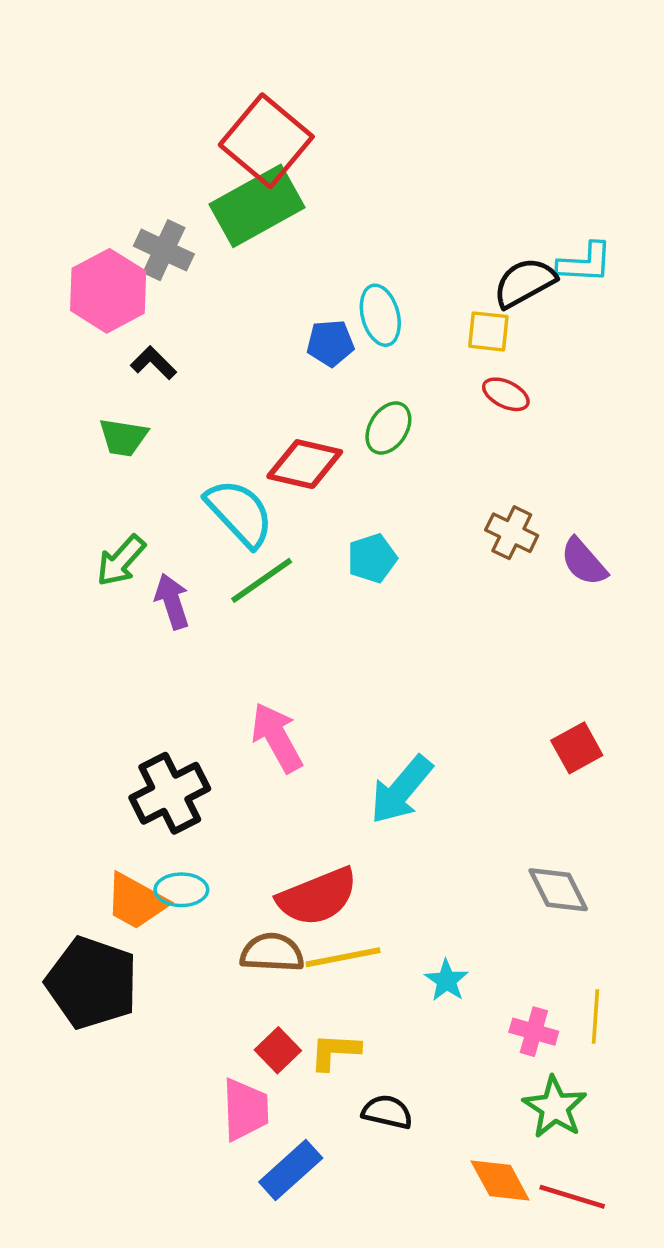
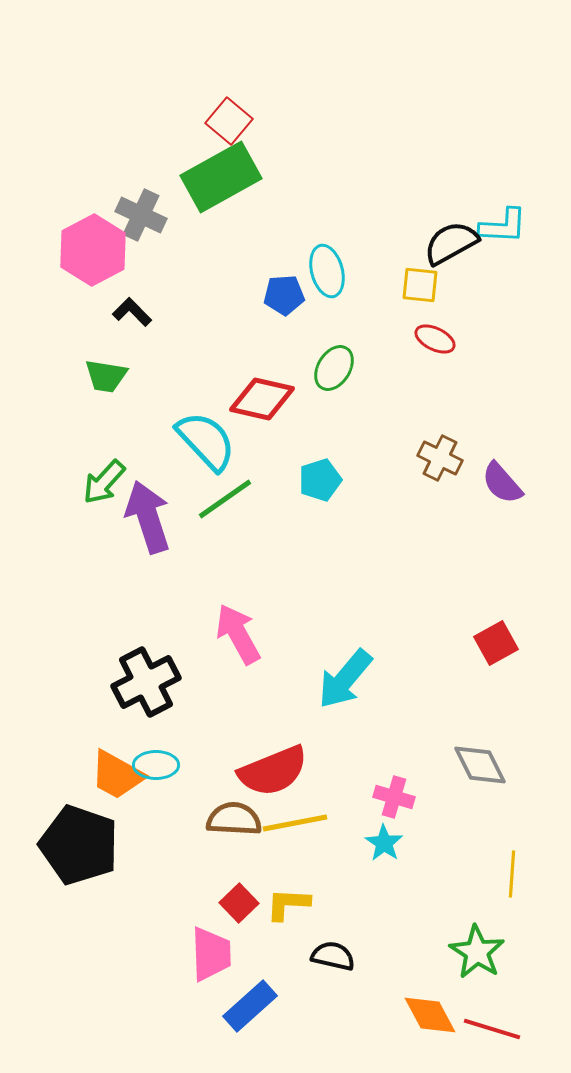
red square: (266, 141) -> (229, 121), size x0.6
purple arrow: (172, 601) -> (148, 517), size x1.5
pink cross: (534, 1032) -> (394, 797), moved

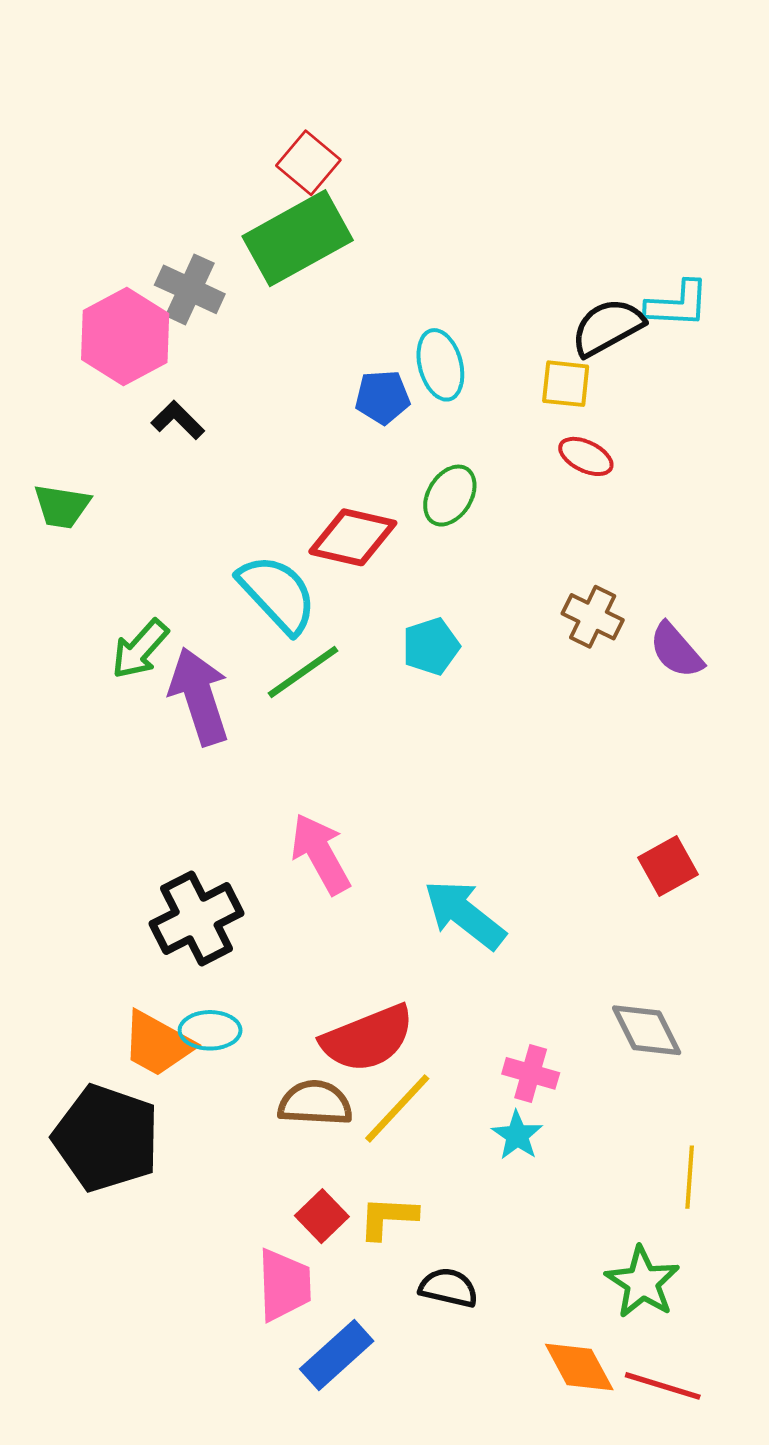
green trapezoid: (106, 376) -> (62, 506), moved
cyan arrow: (345, 679) -> (465, 914), turned 88
yellow line: (295, 823) -> (397, 1108), turned -36

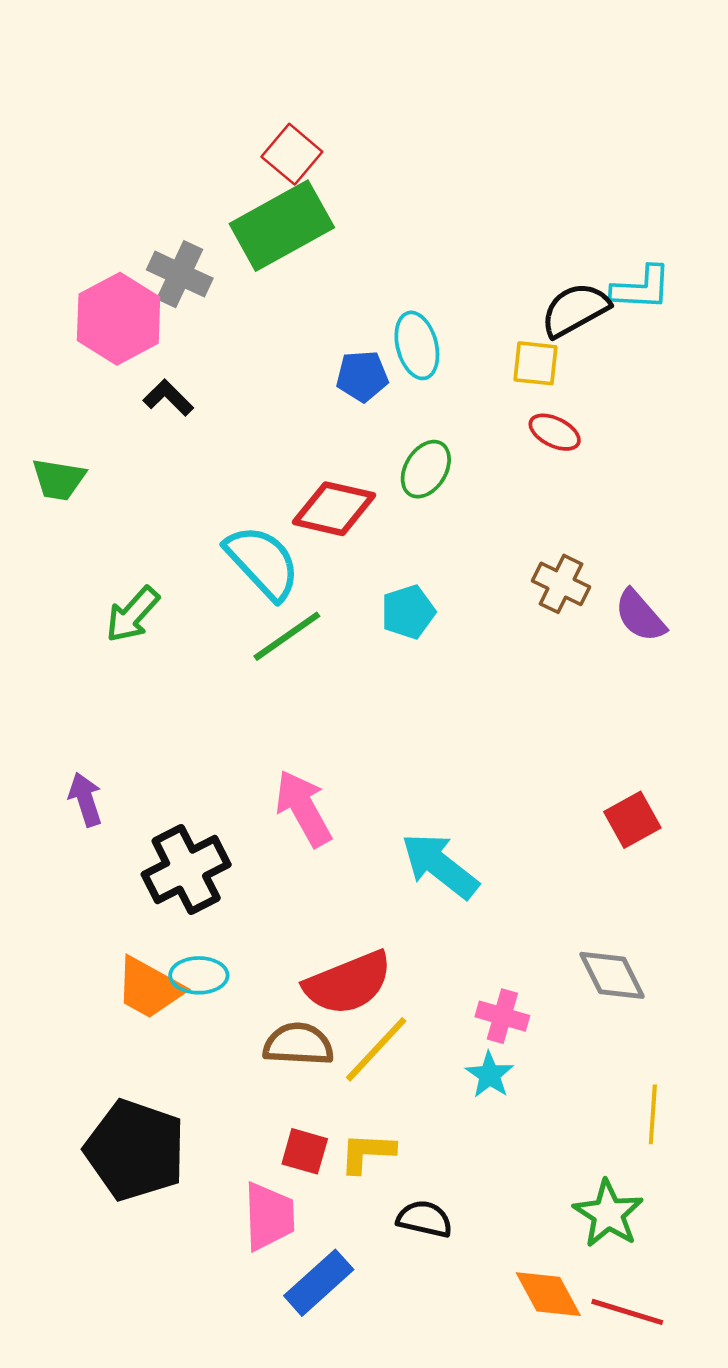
purple arrow: (199, 696) -> (85, 799), moved, size x0.6
black pentagon: (106, 1138) -> (135, 1150), moved
red square: (322, 1216) -> (305, 1151), turned -30

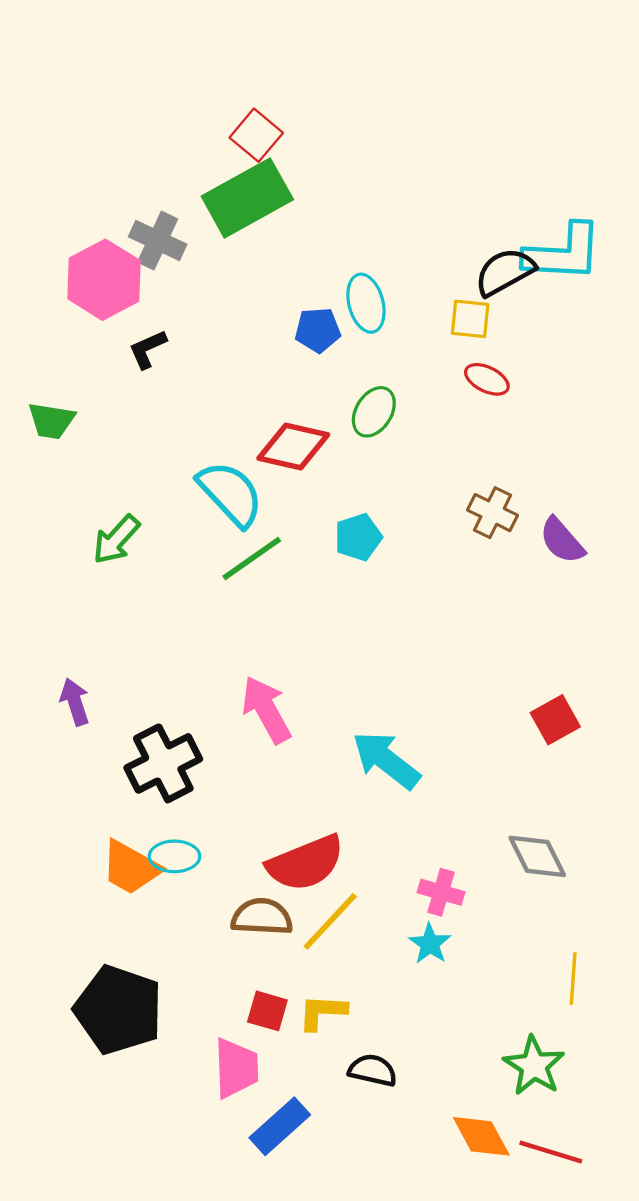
cyan L-shape: (641, 288) -> (563, 253), size x1.5
black L-shape: (168, 398) -> (148, 349), turned -69

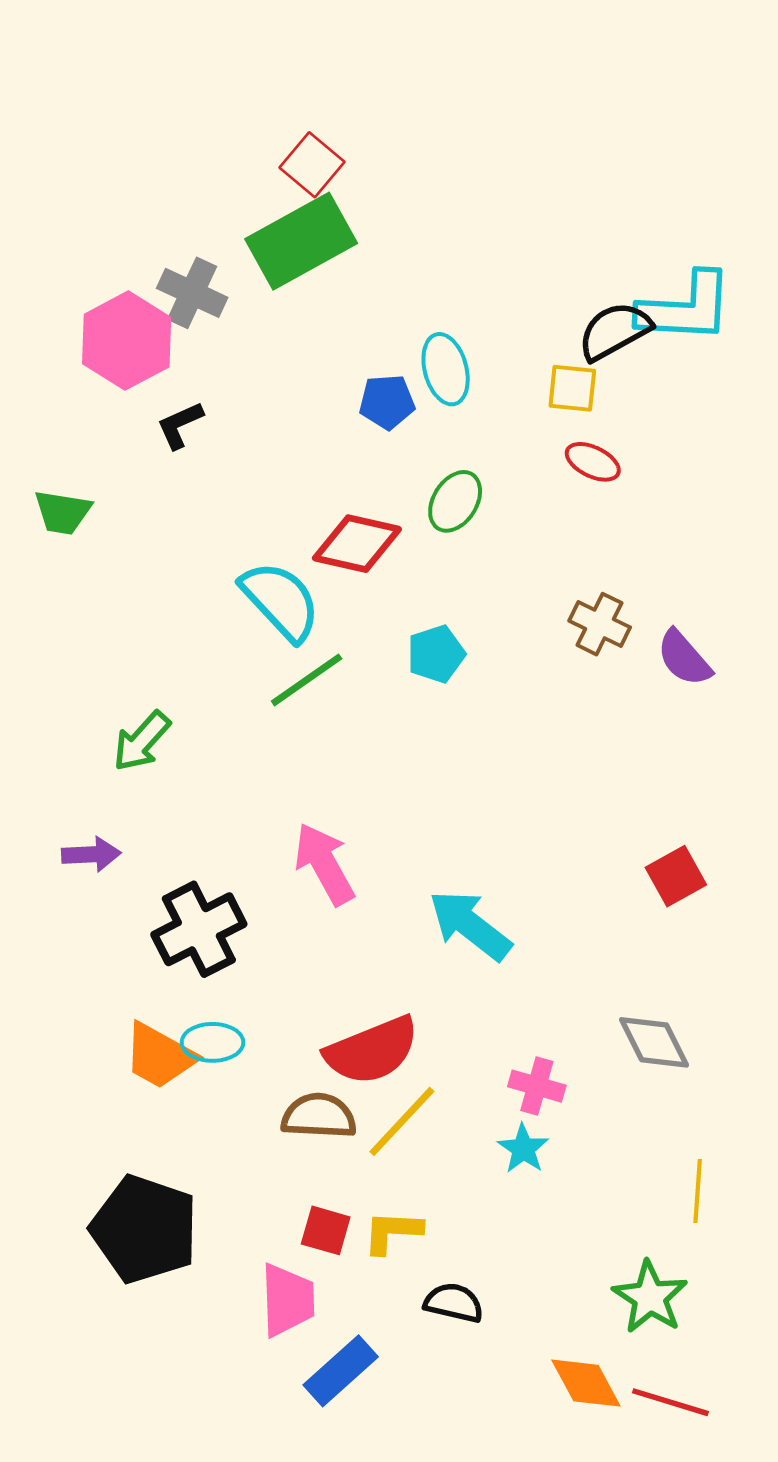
green arrow: (116, 539) -> (142, 741), moved
purple arrow: (75, 702) -> (91, 854), turned 105

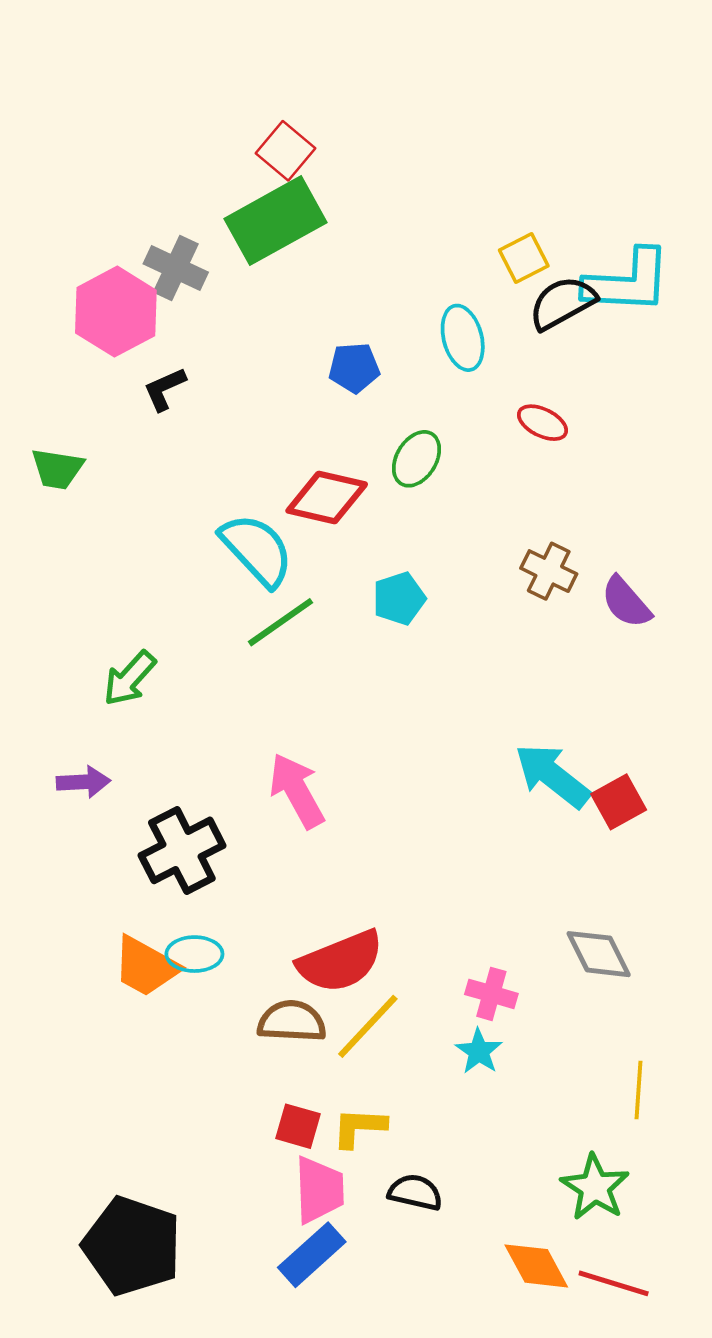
cyan ellipse: (446, 369) -> (463, 338), moved
yellow square: (572, 388) -> (524, 258), moved, turned -33
cyan arrow: (470, 925) -> (552, 776), moved
black pentagon: (144, 1229) -> (132, 1246), moved
pink trapezoid: (287, 1300) -> (319, 1190), moved

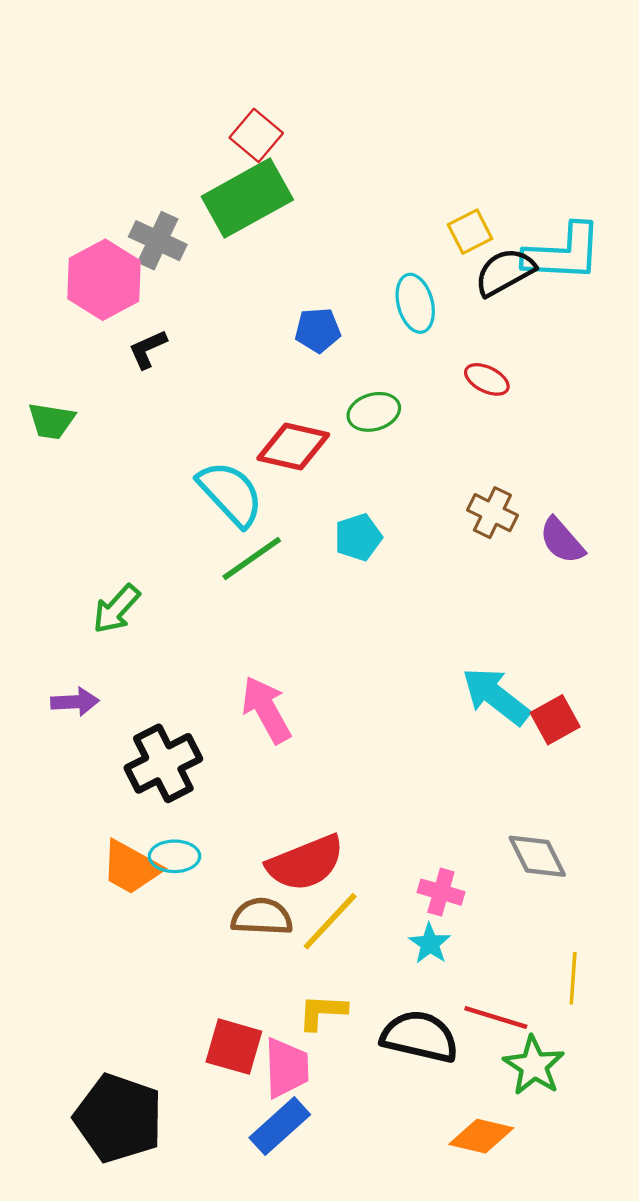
green ellipse: (416, 459) -> (374, 412), turned 42
red square: (298, 1126) -> (234, 1047), moved, size x1.4
black semicircle: (415, 1192) -> (420, 1037), moved, size x1.6
orange diamond: (536, 1266) -> (481, 1136), turned -48
red line: (614, 1283) -> (496, 1017), moved

